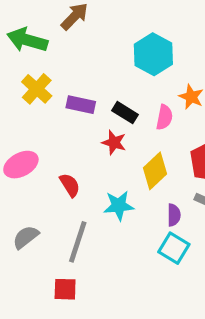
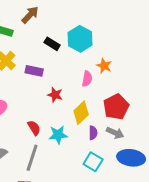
black rectangle: (125, 113) -> (52, 44), moved
red semicircle: (70, 185) -> (34, 128), moved
purple semicircle: (174, 215) -> (93, 133), moved

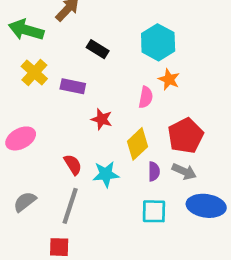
cyan hexagon: (80, 39) -> (158, 42), moved
cyan square: (93, 162) -> (154, 211), turned -30

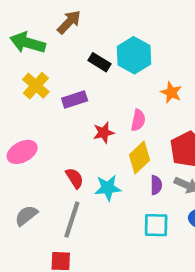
cyan hexagon: (158, 42) -> (134, 55), moved
purple rectangle: (73, 86) -> (75, 99), turned -30
pink semicircle: (146, 97) -> (138, 120), moved
red star: (102, 119) -> (104, 133), turned -30

